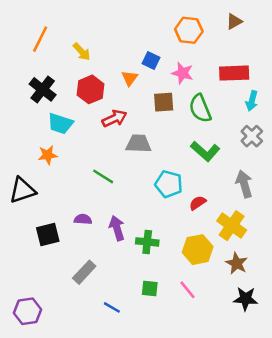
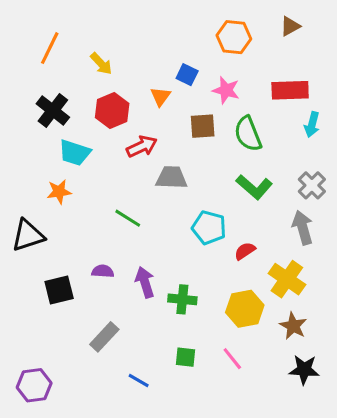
gray cross: (252, 136) -> (312, 185), moved

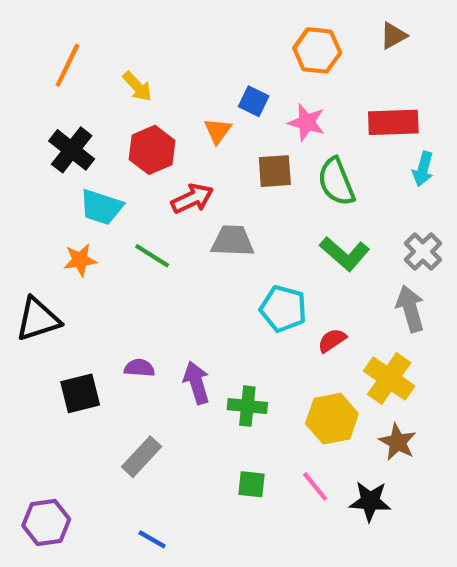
green line: (128, 218) -> (152, 256), moved
black star: (304, 370) -> (370, 501), moved
blue line: (139, 381) -> (152, 539), moved

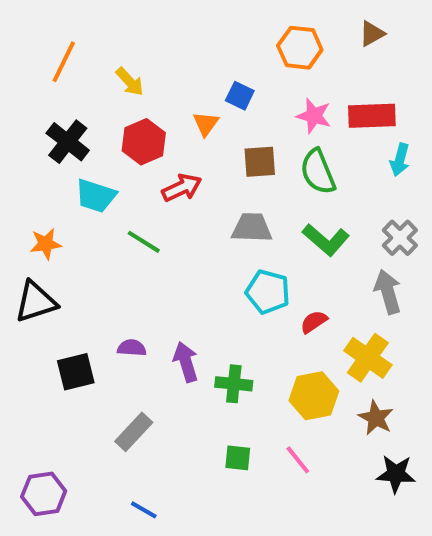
pink star: (307, 122) -> (314, 116), moved
gray trapezoid: (232, 241) -> (252, 228), moved
orange star: (80, 260) -> (46, 244), moved
black star: (370, 501) -> (396, 474), moved

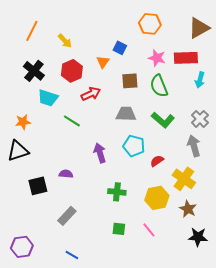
brown triangle: (372, 34) -> (199, 28), moved, size x1.6
purple arrow: (186, 362) -> (100, 153), moved

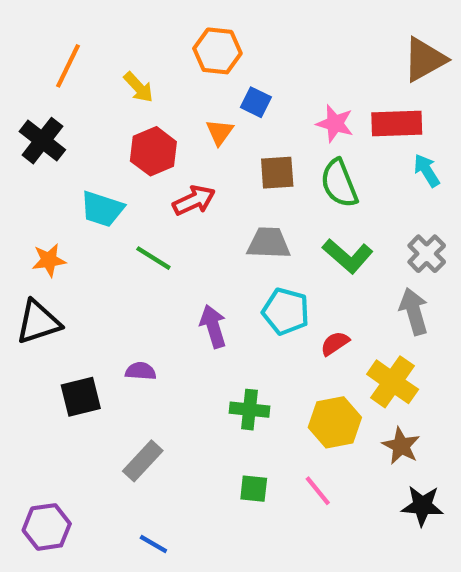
orange hexagon: (150, 24) -> (217, 51), moved
black cross: (34, 71) -> (42, 141), moved
cyan arrow: (200, 80) -> (427, 170), turned 133

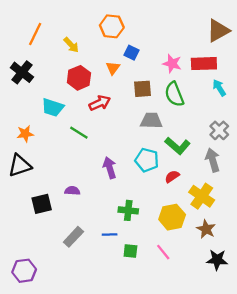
gray trapezoid: (269, 243) -> (151, 121), moved
green L-shape: (348, 256) -> (178, 146), moved
blue line: (153, 544) -> (110, 235), moved, turned -32

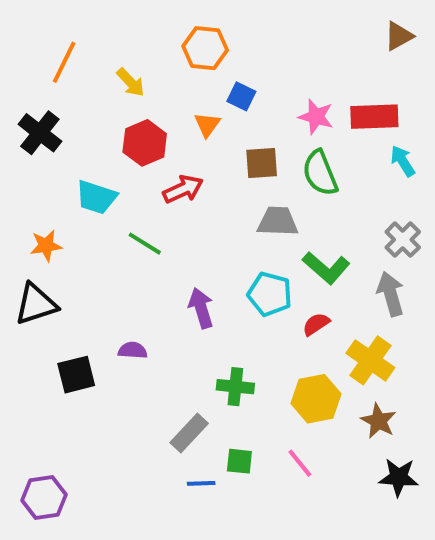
brown triangle: (218, 31) -> (399, 36), moved, size x0.7
blue line: (110, 235) -> (201, 483), moved
gray rectangle: (73, 237) -> (189, 433), moved

